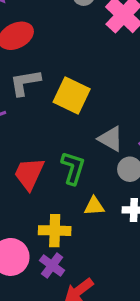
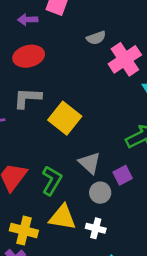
yellow triangle: (94, 206) -> (63, 217), size x1.5

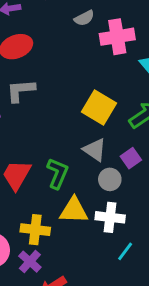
pink cross: (125, 59) -> (117, 37), turned 32
yellow square: (65, 118) -> (99, 108), moved
white cross: (96, 228) -> (110, 217), size x1.4

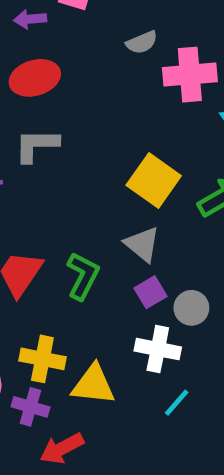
purple square: (131, 158) -> (151, 292), moved
gray circle: (110, 179) -> (191, 308), moved
yellow triangle: (74, 210) -> (93, 385), moved
purple cross: (30, 262) -> (30, 407), turned -30

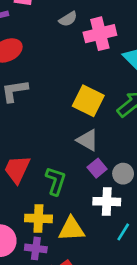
green L-shape: (83, 276) -> (56, 181), moved

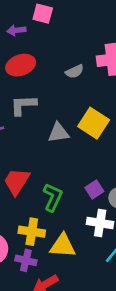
gray semicircle: (68, 19) -> (75, 71), moved
gray triangle: (88, 140) -> (58, 133), moved, turned -45

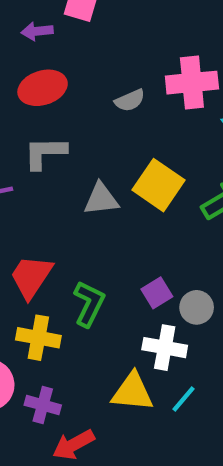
yellow cross: (32, 232) -> (38, 338), moved
yellow triangle: (63, 246) -> (132, 392), moved

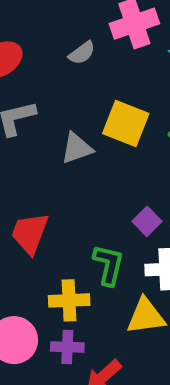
green L-shape: (89, 304) -> (109, 265), moved
yellow cross: (38, 338) -> (69, 300), moved

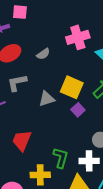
gray semicircle: (82, 53) -> (43, 54), moved
purple square: (147, 221) -> (78, 110), moved

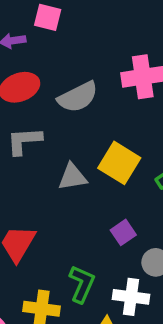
gray semicircle: (43, 54) -> (78, 97), size x1.6
purple square: (78, 110) -> (123, 232), moved

